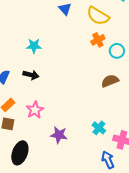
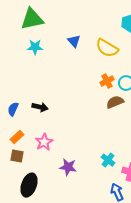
orange cross: (98, 40) -> (107, 81), moved
cyan star: (34, 46) -> (35, 47), moved
brown semicircle: (110, 81) -> (115, 102), moved

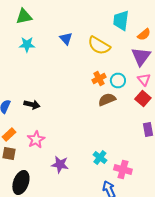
green triangle: (32, 19) -> (24, 16), size x0.7

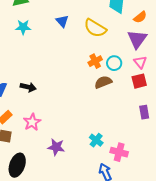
red square: (143, 98) -> (139, 81), turned 35

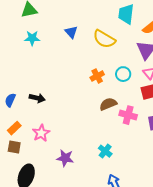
orange cross: (95, 61) -> (97, 76), moved
brown semicircle: (103, 82) -> (108, 104), moved
pink cross: (119, 152) -> (128, 115), moved

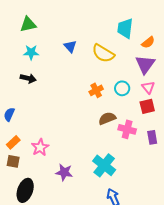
black arrow: (37, 98) -> (28, 78), moved
cyan cross: (105, 151) -> (104, 165), size x1.6

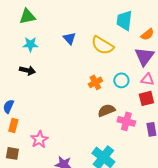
pink triangle: (148, 87) -> (147, 79), turned -40
orange rectangle: (13, 142) -> (13, 125), moved, turned -32

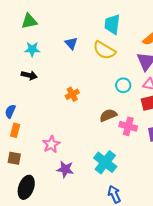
cyan trapezoid: (124, 20) -> (112, 24), moved
orange cross: (95, 82) -> (72, 94), moved
pink star: (39, 139) -> (51, 144), moved

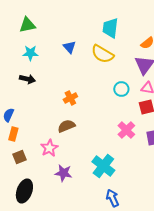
brown semicircle: (108, 115) -> (66, 126), moved
pink cross: (128, 126) -> (126, 130), turned 30
brown square: (14, 158) -> (19, 157), moved, turned -32

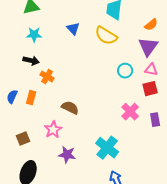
orange cross: (70, 98) -> (47, 77), moved, turned -32
brown semicircle: (66, 126) -> (70, 108), turned 48
orange rectangle: (13, 134) -> (31, 98), moved

